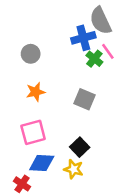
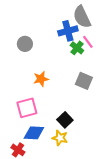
orange star: (36, 92) -> (41, 79), moved
gray square: (85, 99) -> (84, 81), moved

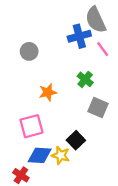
green cross: (77, 48) -> (85, 79), moved
gray square: (84, 81) -> (98, 107), moved
yellow star: (60, 138) -> (61, 155), moved

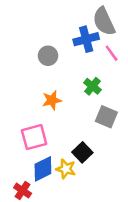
gray circle: (29, 51) -> (48, 56), moved
blue diamond: (40, 155) -> (43, 169), turned -30

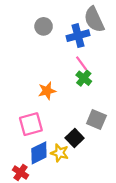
pink line: (112, 53) -> (81, 63), moved
gray circle: (48, 56) -> (44, 26), moved
gray square: (106, 117) -> (96, 120), moved

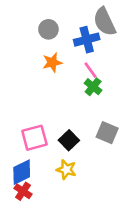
orange star: (47, 91) -> (52, 62), moved
black square: (75, 138) -> (69, 140), moved
blue diamond: (39, 153) -> (22, 172), moved

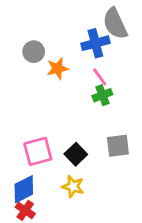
gray circle: (48, 29) -> (34, 52), moved
green cross: (93, 87) -> (102, 95), turned 30
gray square: (107, 133) -> (118, 146), turned -30

